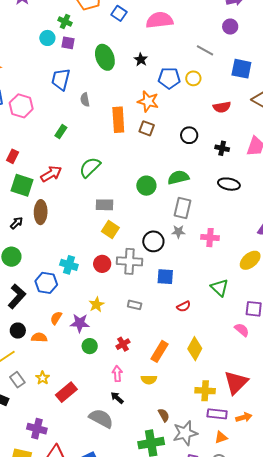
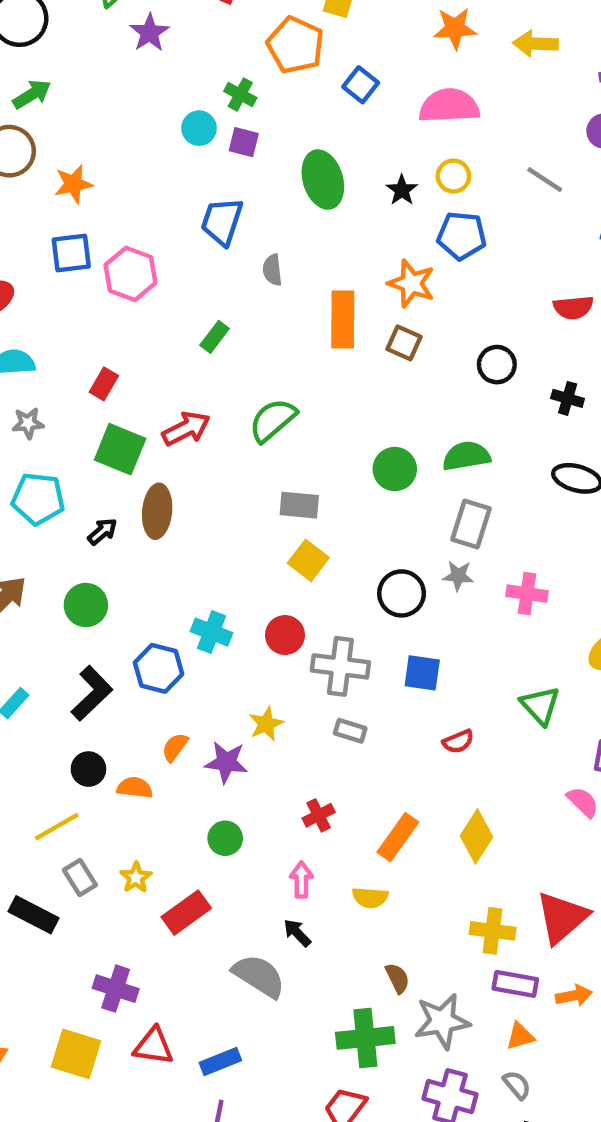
yellow circle: (193, 78) -> (453, 176), moved
gray cross: (130, 261) -> (340, 666), moved
green circle: (90, 346) -> (225, 838), moved

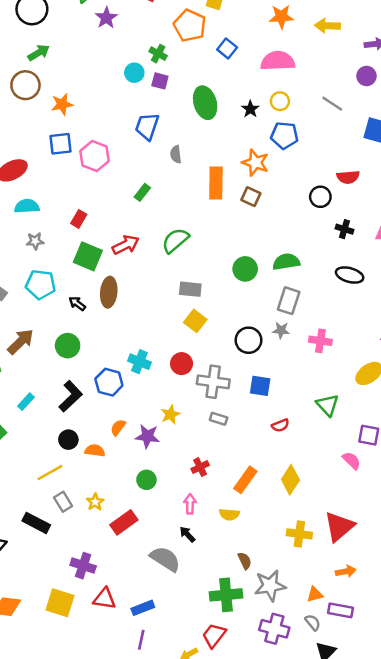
black circle: (497, 365) -> (320, 197), moved
black arrow: (102, 531) -> (77, 304), turned -102
purple rectangle: (515, 984) -> (340, 610), moved

